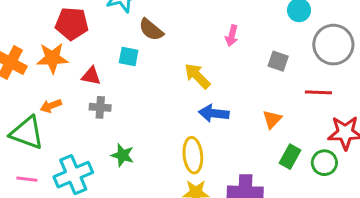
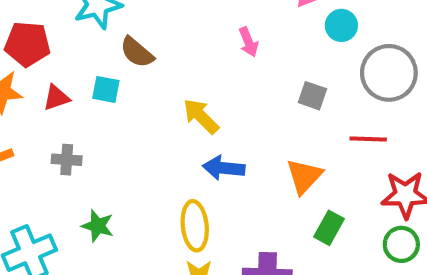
pink arrow: (232, 36) -> (248, 42), moved, turned -36
red triangle: (91, 76) -> (56, 98), moved, turned -30
orange triangle: (272, 119) -> (304, 176), size x1.4
green circle: (324, 163) -> (401, 244), moved

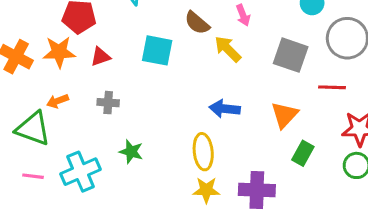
brown semicircle: (137, 52) -> (197, 23), moved
cyan square: (106, 89) -> (157, 50), moved, size x1.5
gray square: (312, 96) -> (291, 55), size x1.6
yellow arrow: (201, 116) -> (228, 49), moved

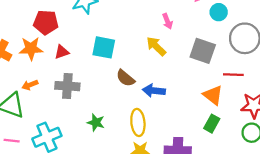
brown semicircle: (197, 23) -> (125, 78), moved
gray cross: (108, 103) -> (67, 86), size x1.5
orange triangle: (284, 115) -> (213, 95), moved, turned -35
green star: (131, 152) -> (96, 122), moved

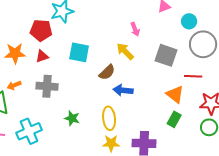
cyan circle: (219, 12) -> (189, 21), moved
red pentagon: (46, 22) -> (41, 30), moved
brown semicircle: (125, 78) -> (107, 72), moved, turned -84

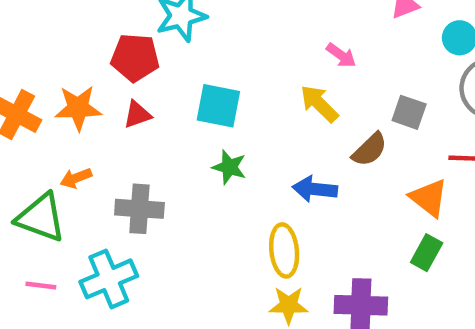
pink arrow: (135, 29) -> (341, 55), turned -32
gray square: (166, 55) -> (409, 112), size x0.7
brown semicircle: (107, 72) -> (370, 150), moved
gray cross: (47, 86) -> (139, 209), moved
green star: (72, 118) -> (229, 167), moved

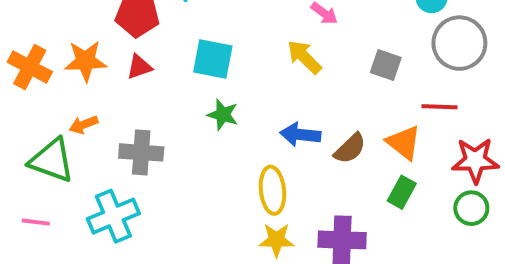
brown semicircle: (370, 150) -> (350, 148), moved
pink line: (41, 286) -> (36, 222), moved

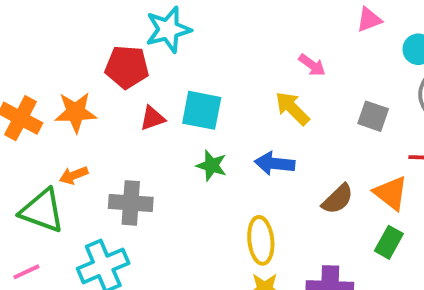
red triangle: (139, 67) -> (152, 118), moved
blue arrow: (300, 135) -> (275, 163), moved
pink line: (36, 222) -> (26, 272), turned -32

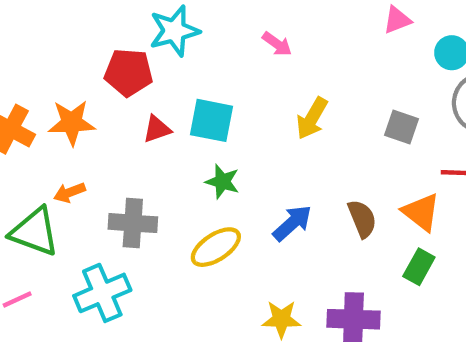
pink arrow: (312, 65) -> (277, 44), moved
yellow arrow: (292, 108) -> (312, 118), turned -105
blue arrow: (275, 163) -> (292, 223), moved, turned 132
brown semicircle: (338, 199) -> (362, 219), turned -68
yellow ellipse: (261, 240) -> (216, 247), moved, turned 63

